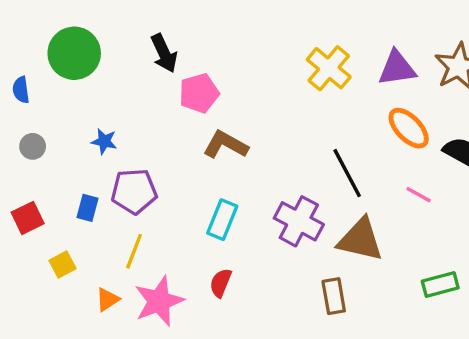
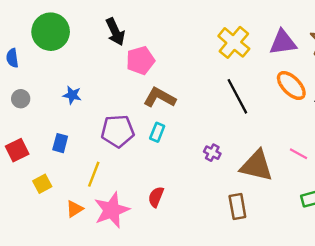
black line: (347, 173) -> (237, 96), moved
purple pentagon: (134, 191) -> (118, 131), moved
pink line: (419, 195) -> (298, 154), moved
cyan rectangle: (222, 220) -> (157, 132), moved, size x0.7
purple cross: (299, 221) -> (212, 153), size x0.5

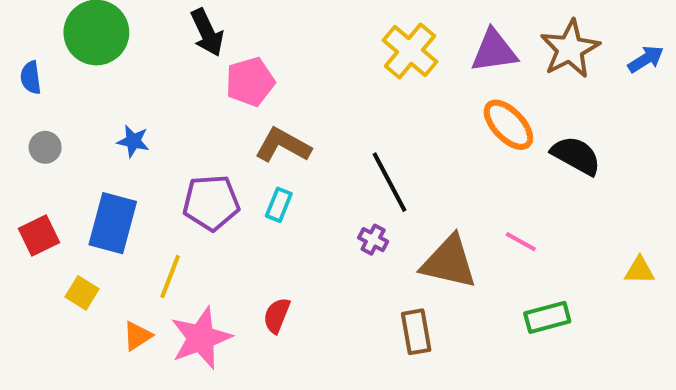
black line: (237, 96) -> (389, 182), moved
blue rectangle: (60, 143) -> (113, 223), size x1.8
yellow square: (42, 184) -> (82, 293), turned -30

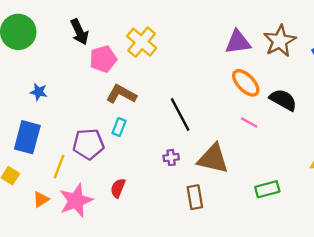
yellow cross: (410, 51) -> (142, 42), moved
purple pentagon: (211, 203) -> (88, 144), moved
purple cross: (373, 240) -> (171, 158), moved, turned -35
pink line: (521, 242) -> (249, 122), moved

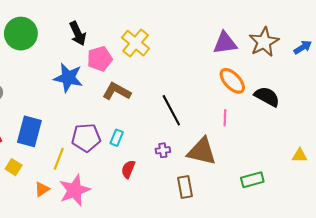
blue star: (39, 92) -> (68, 78), moved, size x1.8
pink line: (249, 122) -> (225, 118), moved, turned 63
cyan rectangle: (119, 127) -> (117, 138), moved
red semicircle: (118, 188) -> (128, 169), moved

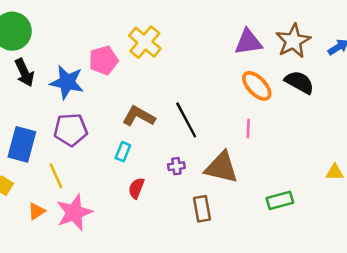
black arrow: (78, 34) -> (24, 73), moved
brown L-shape: (117, 91) -> (139, 116), moved
black semicircle: (267, 97) -> (299, 82), moved
purple pentagon: (86, 138) -> (71, 130), moved
yellow line: (59, 159) -> (56, 176), turned -45

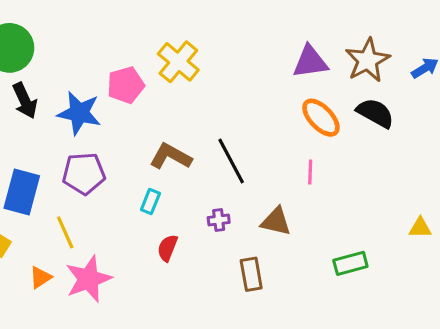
brown triangle: (221, 167) -> (276, 222), size x0.7

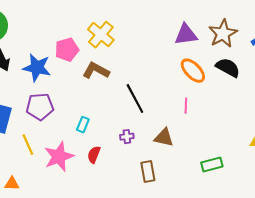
brown L-shape: (171, 156) -> (96, 71), moved
orange triangle: (40, 277) -> (12, 184), moved, turned 35
pink star: (88, 279) -> (59, 157), moved

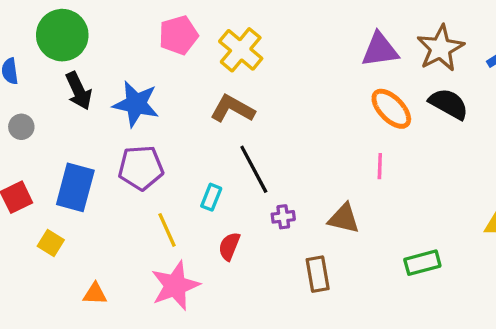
pink pentagon: (67, 50) -> (178, 35), moved
black line: (135, 99) -> (254, 169), moved
yellow line: (28, 145) -> (167, 230), moved
pink star: (59, 157) -> (175, 286), moved

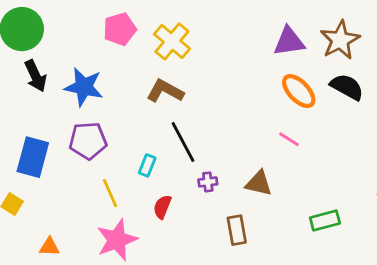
pink line: (380, 166) -> (289, 139), turned -60

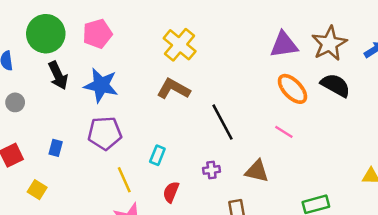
pink pentagon: (120, 29) -> (97, 34), moved
black line: (183, 142) -> (223, 122), moved
blue rectangle: (33, 157) -> (56, 148), size x0.5

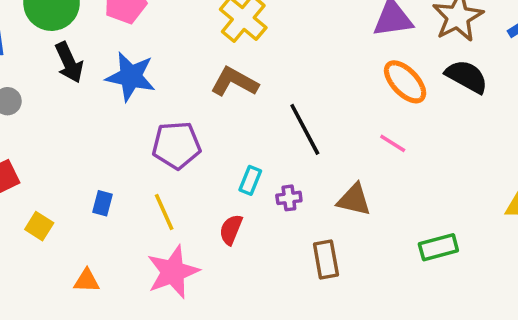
purple pentagon: (105, 133) -> (176, 145), moved
blue rectangle: (56, 148) -> (103, 203), moved
cyan rectangle: (157, 155) -> (250, 180), moved

